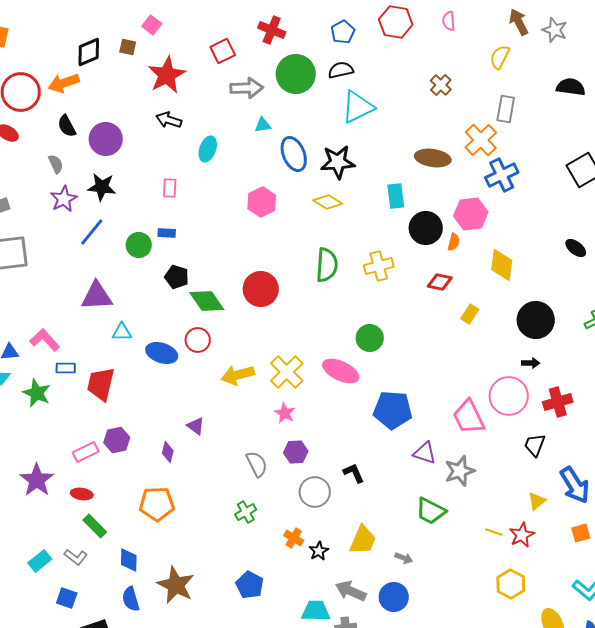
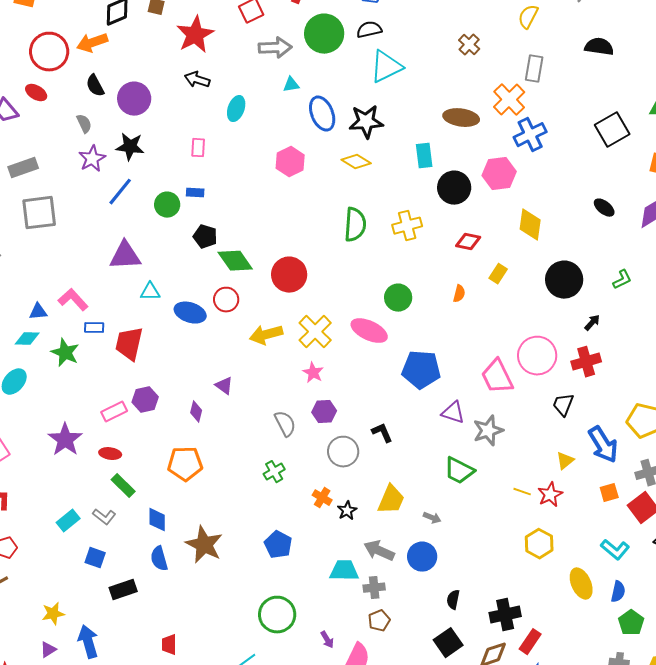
orange semicircle: (454, 242) -> (459, 294), moved
red circle: (261, 289) -> (289, 275), moved
black arrow: (531, 363) -> (592, 323), moved, turned -48

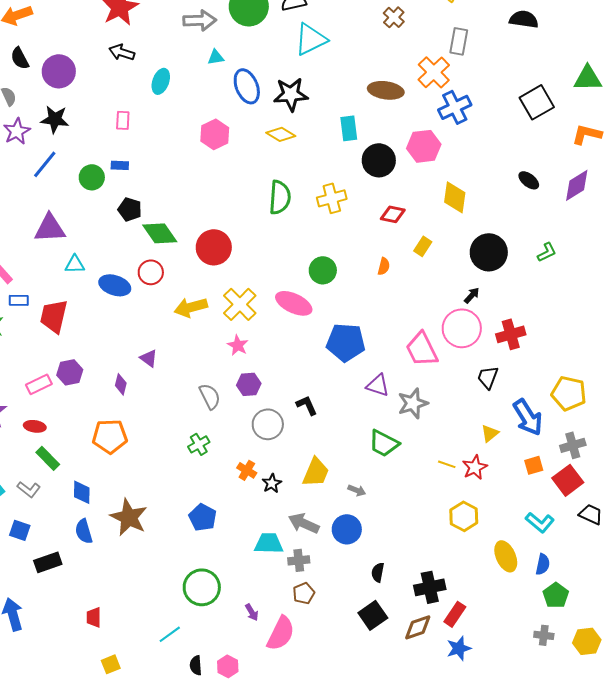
black arrow: (592, 323) -> (472, 295), moved

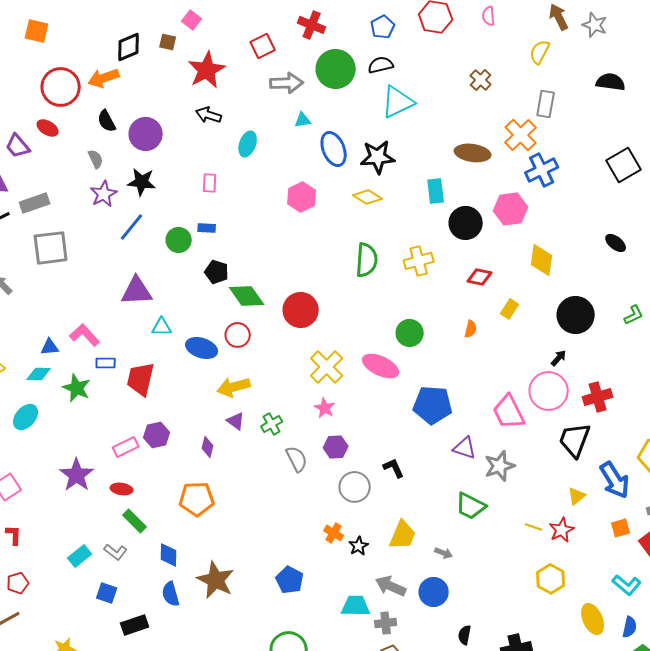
yellow arrow: (191, 307) -> (234, 387), moved
black trapezoid: (488, 377) -> (575, 440), size x1.5
green cross: (199, 444) -> (272, 424), moved

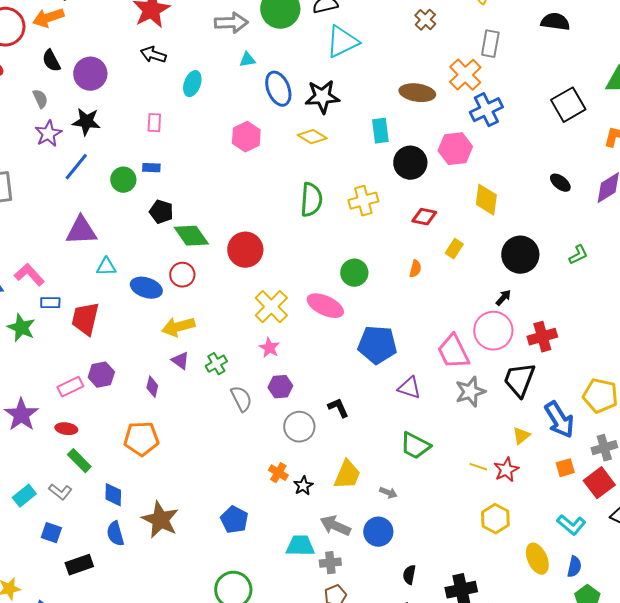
gray star: (500, 466) -> (470, 392), moved

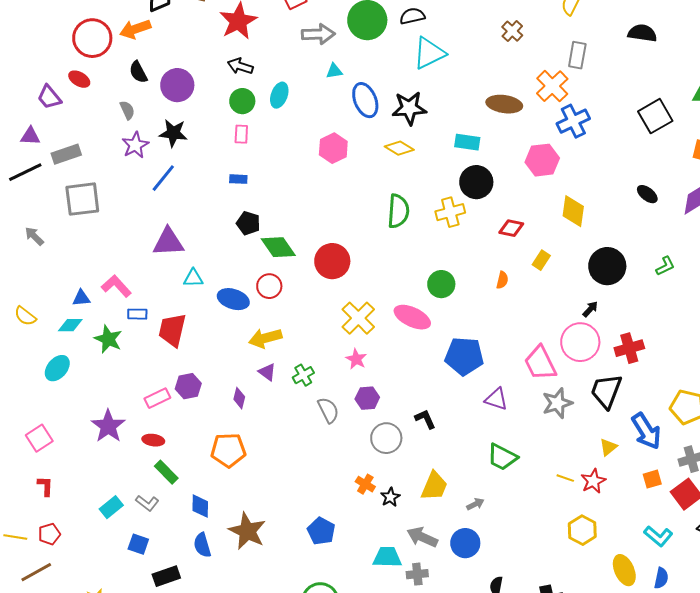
cyan rectangle: (380, 131) -> (467, 142), turned -75
black circle: (410, 163) -> (476, 182), moved
green circle: (123, 180) -> (242, 101), moved
gray arrow: (388, 493) -> (475, 504), turned -48

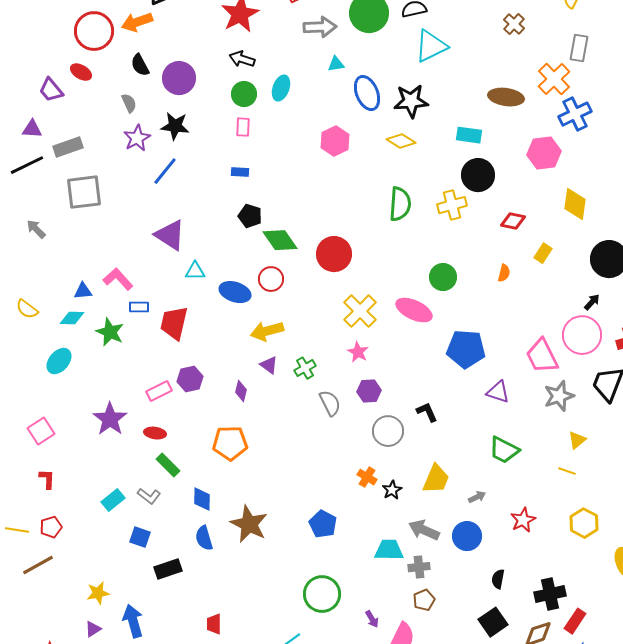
purple triangle: (168, 242) -> (170, 235), turned 36
yellow triangle: (608, 447) -> (577, 440), moved
red star: (593, 481) -> (523, 520), moved

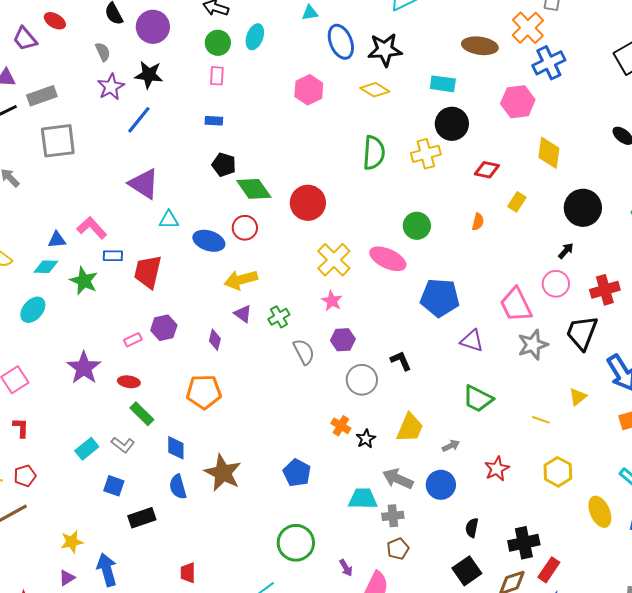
pink circle: (582, 335) -> (556, 284), size x0.7
pink rectangle: (159, 391) -> (133, 340), size x0.7
yellow triangle: (577, 440) -> (578, 397), moved

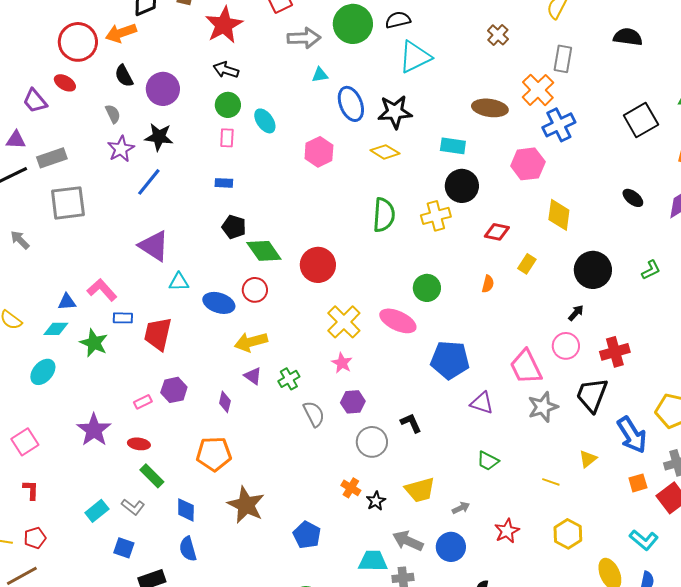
cyan ellipse: (255, 37) -> (265, 121), moved, turned -55
green trapezoid: (478, 399) -> (488, 461), size x0.7
yellow trapezoid: (410, 428) -> (420, 490), turned 52
brown star: (223, 473) -> (246, 505), moved

